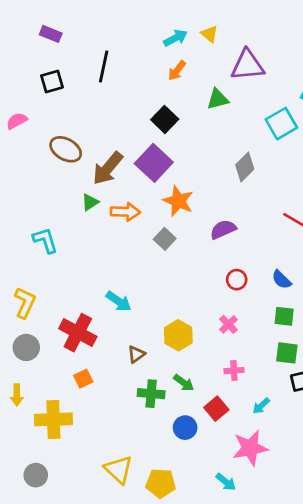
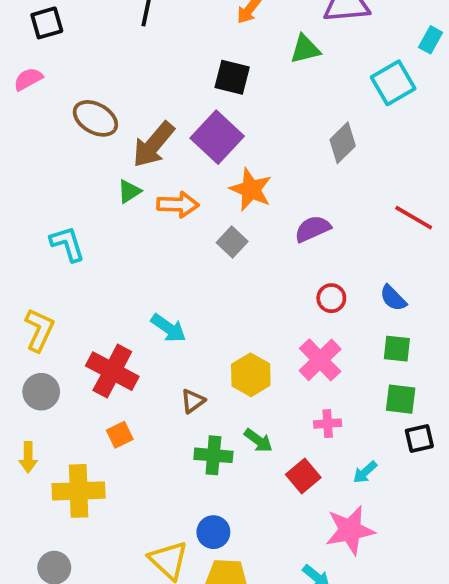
black square: (52, 81) -> (47, 23), moved
black square: (165, 119) -> (232, 77), turned -30
pink cross: (229, 324) -> (320, 360), size x1.6
blue circle: (185, 428) -> (213, 532), moved

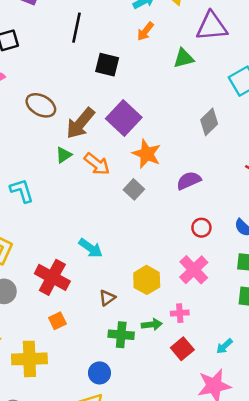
black square: (232, 77) -> (107, 65), moved
orange arrow: (178, 205) -> (97, 164), turned 36
pink cross: (328, 424) -> (180, 313), moved
green arrow: (258, 440) -> (152, 325), turned -42
blue circle: (213, 532) -> (99, 373), moved

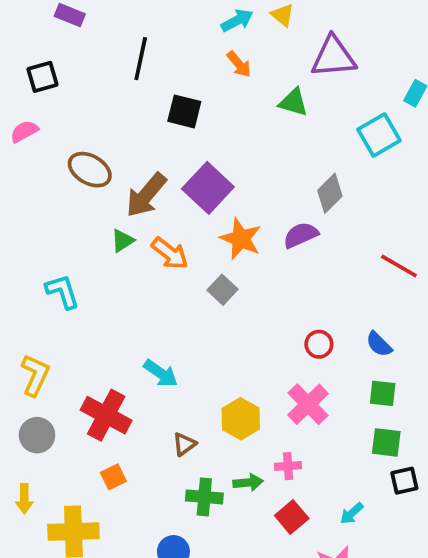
orange arrow: (145, 31) -> (239, 64), turned -78
green triangle: (184, 58) -> (293, 102), turned 30
purple semicircle: (189, 181) -> (301, 235), moved

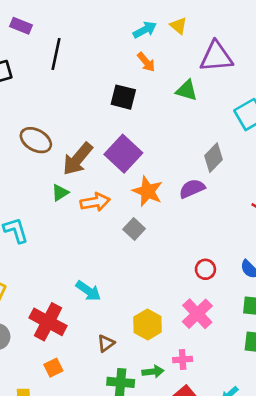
black line: (141, 59) -> (56, 54), moved
black square: (184, 111) -> (123, 97), moved
orange arrow: (170, 253) -> (95, 202), turned -48

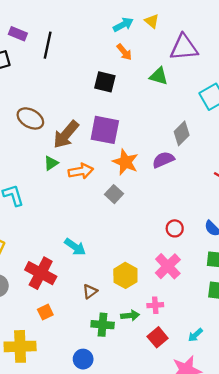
purple rectangle: (21, 26) -> (18, 34), moved
purple square: (123, 154) -> (105, 130), turned -32

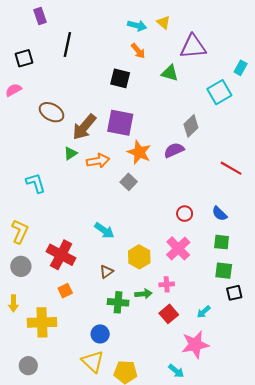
cyan arrow: (123, 25) -> (137, 26), turned 42
purple rectangle: (18, 34) -> (40, 16), moved, turned 49
cyan arrow: (75, 247) -> (104, 230), moved

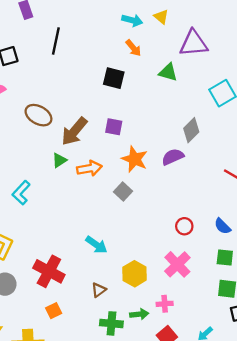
purple square: (120, 123) -> (114, 127), size x0.6
cyan L-shape: (36, 183) -> (21, 193), turned -120

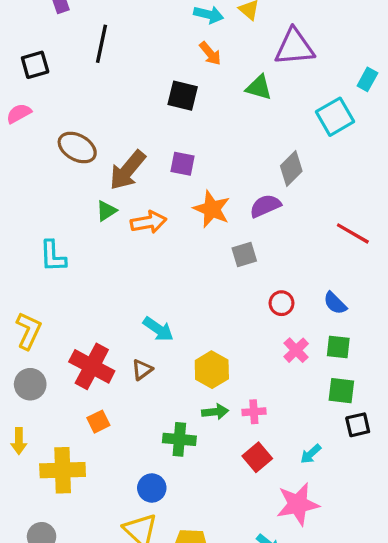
gray square: (123, 192) -> (244, 255), moved, turned 30
cyan L-shape: (21, 193) -> (53, 256), turned -45
pink cross: (177, 264) -> (296, 350), moved, size x0.7
brown triangle: (99, 290) -> (142, 370), moved
green arrow: (139, 314) -> (215, 412), moved

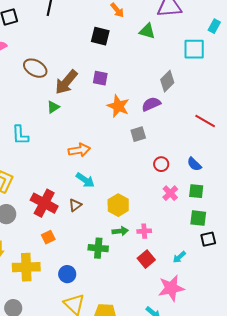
cyan square: (335, 117) -> (194, 49), turned 30
orange arrow: (149, 222) -> (79, 150), moved
blue circle: (152, 488) -> (67, 274), moved

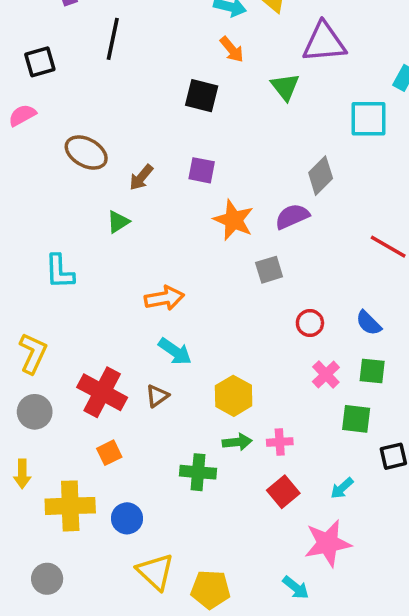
green triangle: (147, 31) -> (285, 87), turned 36
brown arrow: (66, 82) -> (141, 177), size x0.6
green square: (198, 218) -> (356, 419), moved
blue circle: (67, 274) -> (127, 518), moved

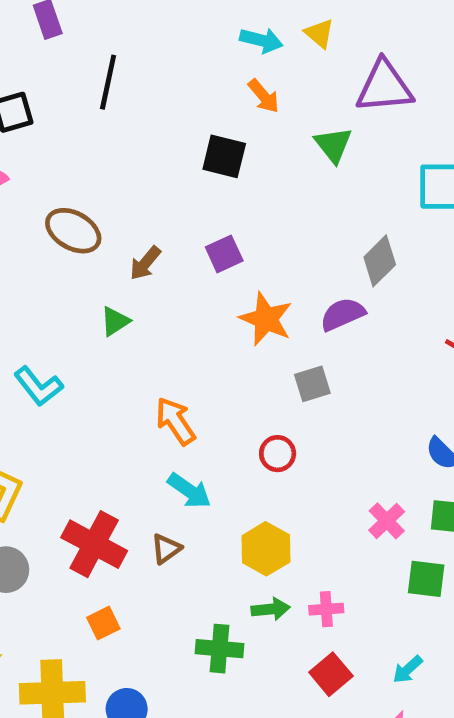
purple square: (202, 170) -> (224, 254), turned -36
cyan L-shape: (60, 272) -> (38, 386), turned -36
orange arrow: (164, 298) -> (175, 421), turned -114
red circle: (310, 323) -> (278, 454), moved

